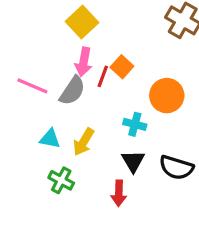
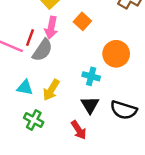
orange square: (122, 67) -> (82, 21), moved
red line: (103, 76) -> (30, 38), moved
red arrow: (119, 193) -> (79, 130), turned -36

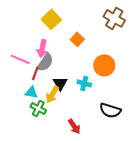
pink arrow: (51, 28) -> (42, 48), moved
red line: (30, 38) -> (35, 73), moved
black triangle: (90, 105) -> (60, 83), moved
green cross: (34, 120) -> (38, 108), moved

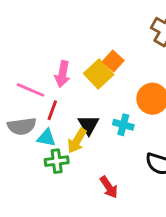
yellow square: (51, 19) -> (99, 74), moved
gray semicircle: (45, 62) -> (22, 126), moved, turned 48
green cross: (38, 108) -> (57, 161), turned -35

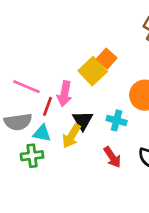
pink arrow: (62, 74) -> (64, 94), moved
green cross: (57, 161) -> (32, 156), moved
red arrow: (109, 187) -> (112, 157), moved

